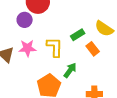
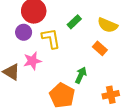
green rectangle: (78, 35) -> (74, 22), moved
yellow L-shape: (55, 47) -> (51, 38), moved

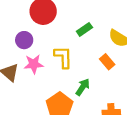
purple circle: (24, 32) -> (24, 40), moved
yellow L-shape: (51, 38) -> (63, 57), moved

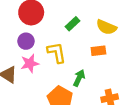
purple circle: (24, 40) -> (26, 41), moved
orange rectangle: (107, 62) -> (98, 51), turned -48

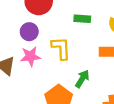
green rectangle: (73, 24) -> (82, 19), turned 40

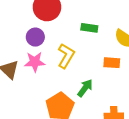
yellow L-shape: (61, 48) -> (66, 56), turned 30

